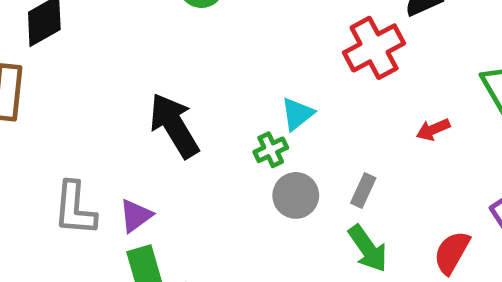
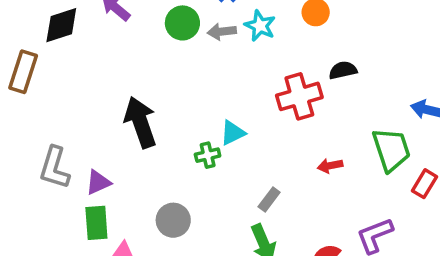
gray circle: (296, 195) -> (173, 220), moved

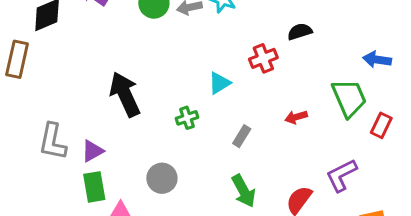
red cross: (299, 96) -> (263, 58), size x0.7
cyan triangle: (233, 133) -> (219, 83), moved
gray rectangle: (269, 199) -> (242, 136), moved

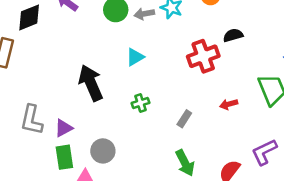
red cross: (263, 58) -> (203, 56), size x1.4
cyan triangle: (219, 83) -> (135, 57), moved
gray circle: (162, 178) -> (103, 151), moved

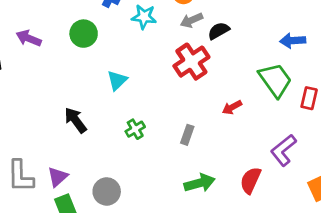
gray arrow: (144, 14) -> (192, 20), moved
black arrow: (91, 83) -> (76, 120), size x0.7
green arrow: (185, 163) -> (200, 183), turned -64

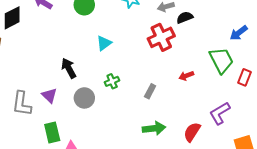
blue arrow: (293, 41) -> (239, 33), turned -42
purple triangle: (58, 177) -> (49, 95), moved, turned -42
gray circle: (107, 191) -> (84, 98), moved

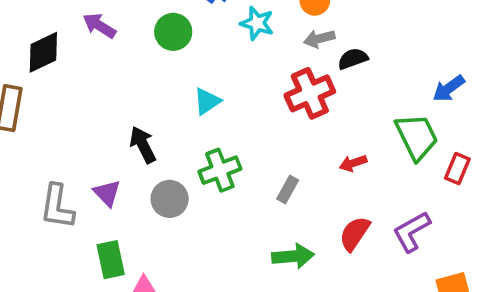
green cross: (112, 81) -> (220, 170), size x1.5
red semicircle: (192, 132) -> (355, 234), moved

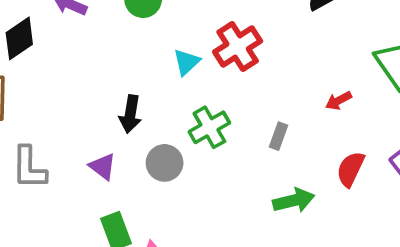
red cross: (310, 93) -> (238, 46), moved
black arrow: (143, 145) -> (130, 114), turned -135
gray L-shape: (57, 207) -> (29, 168), moved

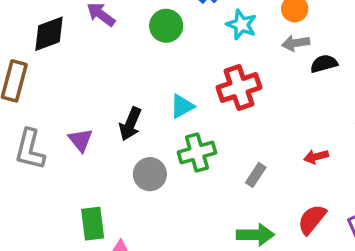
cyan triangle: (187, 62) -> (182, 106), moved
purple triangle: (103, 167) -> (81, 140), moved

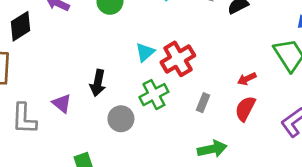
red cross: (239, 88) -> (178, 59), moved
cyan triangle: (182, 106) -> (145, 52), moved
red semicircle: (312, 219) -> (245, 109), moved

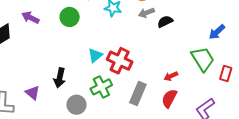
red cross: (178, 59) -> (120, 61), turned -35
gray rectangle: (203, 103) -> (138, 93), size x1.6

